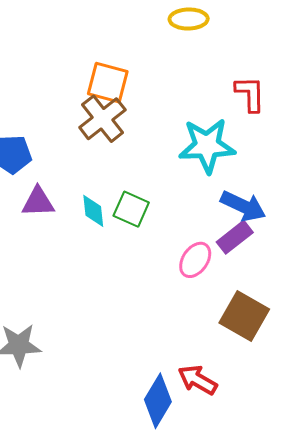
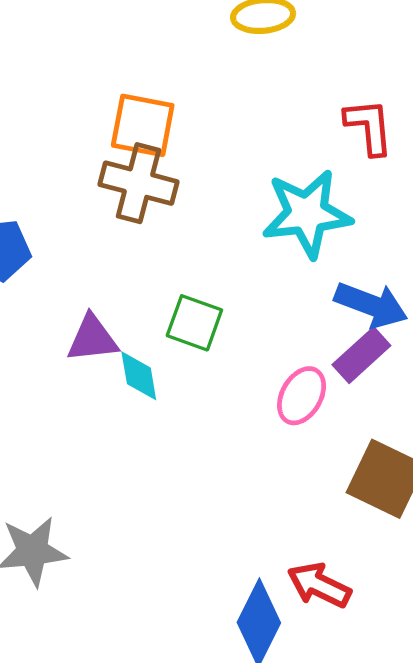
brown cross: (102, 119) -> (138, 183), turned -33
purple triangle: (38, 202) -> (92, 339), moved
cyan diamond: (93, 211) -> (139, 376), moved

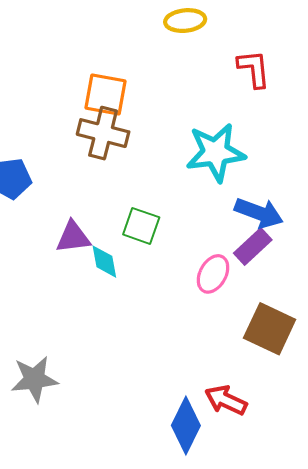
red L-shape: (369, 127) -> (254, 69), moved

